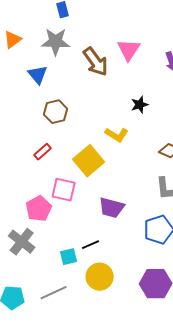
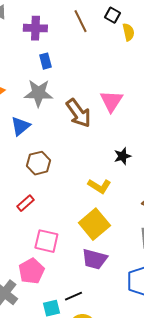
blue triangle: (38, 75) -> (20, 126), turned 30
yellow square: (89, 161) -> (94, 224), moved
pink pentagon: (39, 209) -> (31, 271), moved

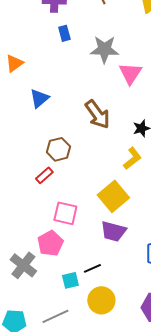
gray star: (38, 93) -> (104, 49), moved
brown arrow: (78, 113) -> (97, 114), moved
brown hexagon: (38, 163) -> (58, 149), moved
yellow L-shape: (99, 186) -> (132, 158), moved, turned -70

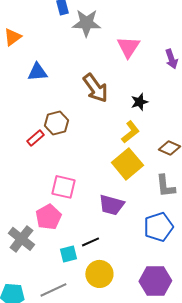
gray star: (104, 49) -> (86, 23), moved
blue triangle: (39, 98) -> (37, 72), turned 35
red rectangle: (44, 175) -> (35, 138), moved
yellow square: (113, 196) -> (127, 164), moved

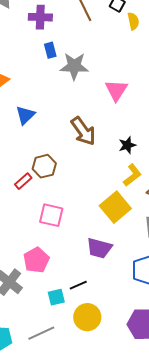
blue triangle: (37, 72) -> (25, 115), turned -40
yellow L-shape: (130, 132) -> (132, 175), moved
pink square: (63, 187) -> (51, 215), moved

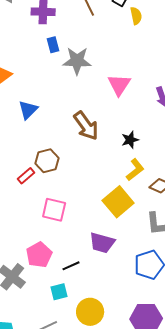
black line: (78, 285) -> (71, 266), moved

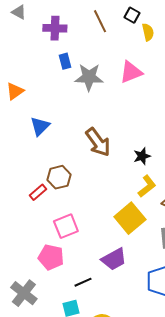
pink triangle: (119, 85) -> (131, 72), moved, turned 35
pink square: (54, 210) -> (66, 226), turned -35
purple trapezoid: (102, 243) -> (114, 259), turned -44
pink pentagon: (39, 255) -> (51, 257), moved, turned -30

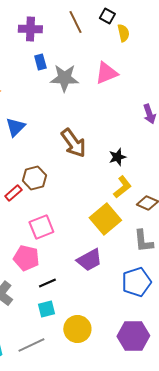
black line: (83, 282) -> (47, 283), moved

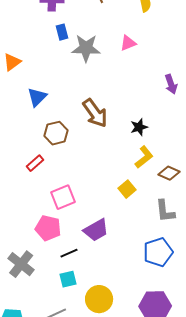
pink triangle: (106, 73) -> (128, 43), size x0.7
brown hexagon: (34, 178) -> (56, 133), moved
yellow square: (105, 219) -> (127, 189), size x0.6
purple trapezoid: (89, 260) -> (96, 230), moved

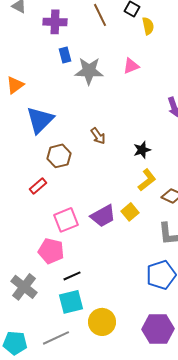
blue triangle: (37, 97) -> (40, 120), size x1.4
brown arrow: (95, 113) -> (98, 136), size x0.6
purple trapezoid: (96, 230) -> (103, 216), moved
cyan square: (68, 279) -> (71, 302), size x1.4

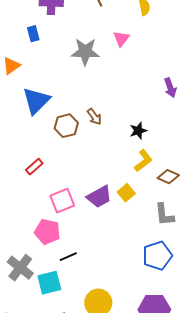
blue rectangle: (65, 55) -> (33, 34), moved
pink triangle: (131, 66) -> (121, 39), moved, turned -30
brown hexagon: (59, 156) -> (66, 126), moved
cyan square: (71, 302) -> (49, 283), moved

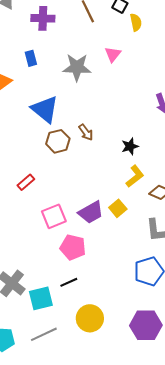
blue rectangle: (33, 34) -> (31, 58), moved
blue triangle: (36, 101) -> (45, 109), moved, turned -36
pink pentagon: (47, 232) -> (73, 247), moved
black line: (68, 257) -> (69, 282), moved

